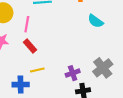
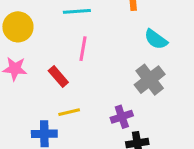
pink line: (27, 24) -> (83, 49), moved
gray cross: (103, 68) -> (150, 80), moved

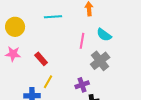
pink line: (83, 49) -> (82, 41), moved
yellow line: (69, 112) -> (48, 82), turned -48

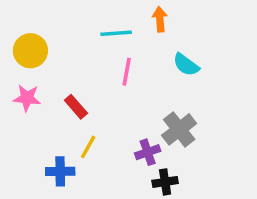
cyan line: (53, 17) -> (116, 33), moved
pink line: (82, 41) -> (127, 72), moved
gray cross: (100, 61) -> (179, 129), moved

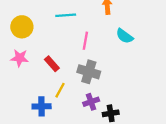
cyan line: (116, 33) -> (66, 15), moved
gray cross: (179, 129) -> (89, 72), moved, turned -35
purple cross: (148, 152) -> (91, 102), moved

